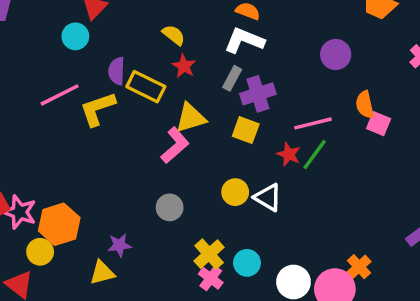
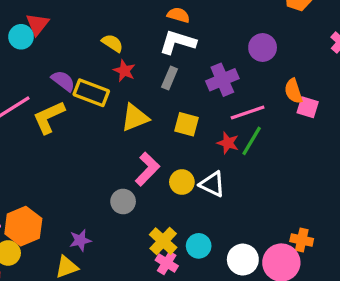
cyan circle: (75, 36) -> (21, 37), moved
purple semicircle: (117, 71) -> (63, 81), turned 130
purple cross: (258, 94) -> (222, 80), moved
pink L-shape: (175, 145) -> (147, 169), moved
orange cross: (359, 267) -> (302, 240), turned -30

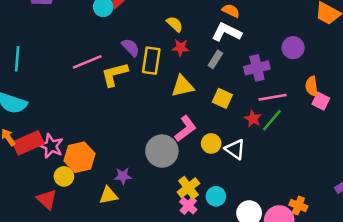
red star: (124, 71) -> (181, 48), turned -30
yellow rectangle: (91, 93) -> (151, 61), turned 68
gray circle: (123, 201) -> (162, 151), size x1.6

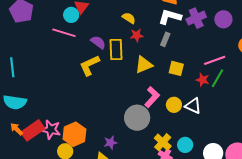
pink line: (87, 62) -> (64, 33), moved, turned 50
purple cross: (257, 68) -> (196, 18), moved

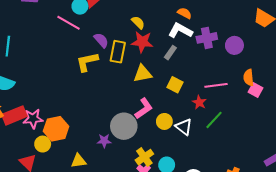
red star: (137, 35) -> (142, 42), size x1.5
green line: (217, 78) -> (214, 120), moved
pink star: (51, 130) -> (33, 119), turned -30
purple star: (111, 143) -> (104, 141), moved

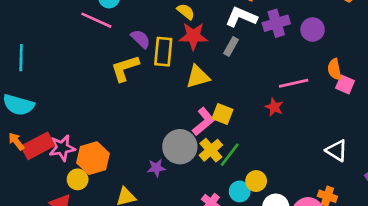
yellow square: (175, 85) -> (223, 114), moved
green line: (214, 120) -> (230, 155), moved
yellow circle: (164, 121) -> (256, 181), moved
white triangle: (184, 127) -> (337, 151), moved
yellow cross: (144, 157) -> (211, 150), moved

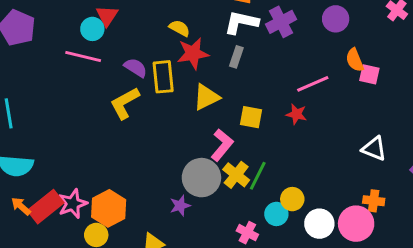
purple circle: (313, 30) -> (336, 19), moved
yellow square: (223, 114) -> (251, 117), moved

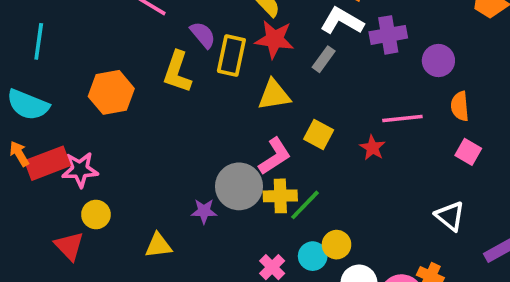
purple circle: (336, 19) -> (438, 60), moved
pink square: (369, 74) -> (468, 152), moved
yellow L-shape: (125, 103) -> (177, 72), turned -60
yellow cross: (236, 175) -> (280, 196), turned 32
orange hexagon: (109, 208) -> (111, 92), moved

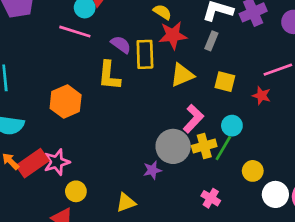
yellow square: (319, 135) -> (225, 82), moved
cyan circle: (313, 256) -> (232, 126), moved

